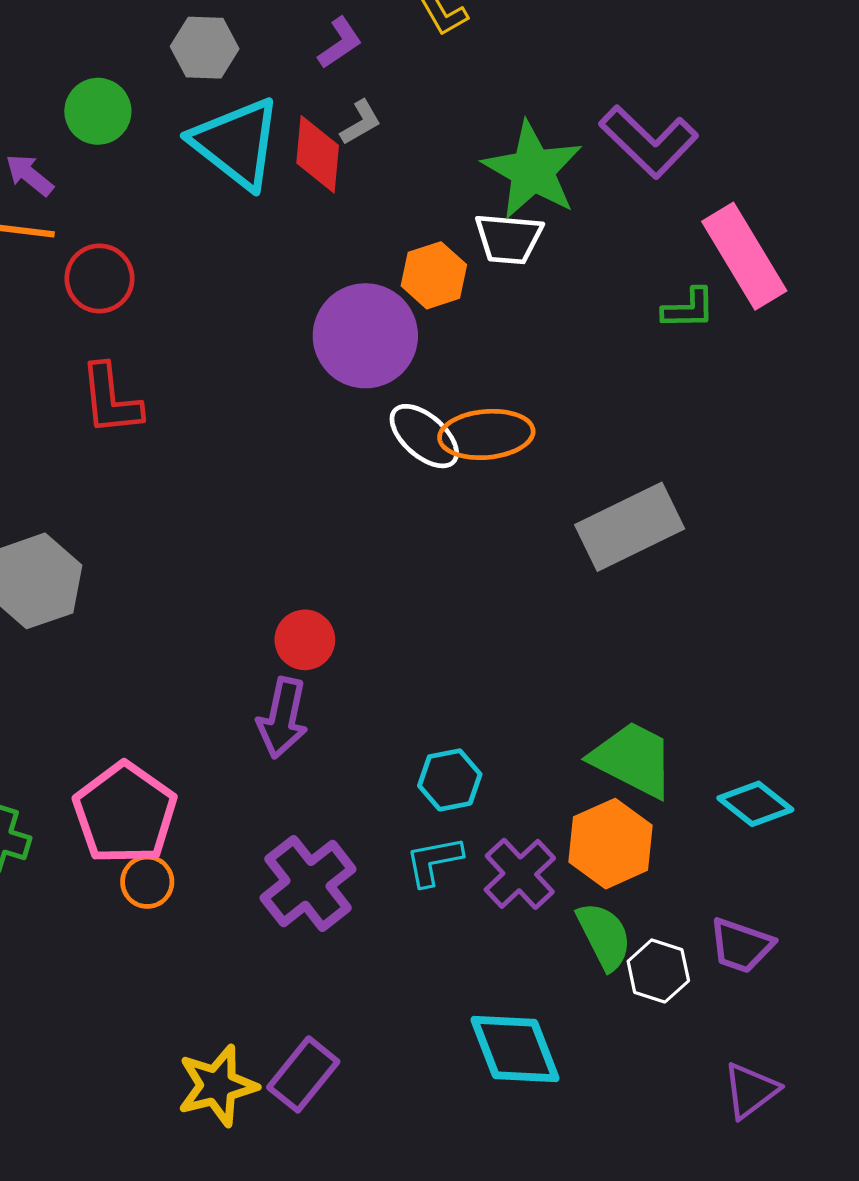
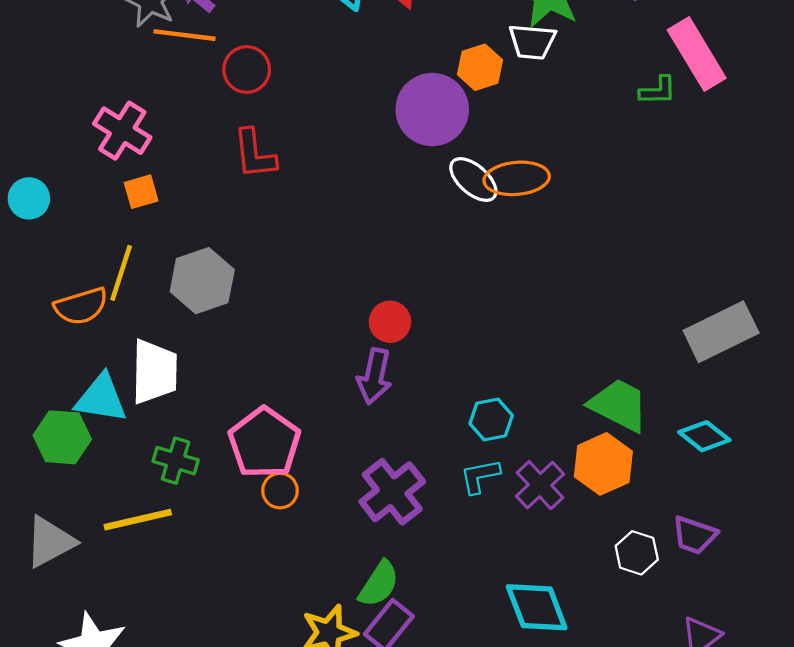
gray rectangle: (630, 527) -> (721, 332), moved
green semicircle: (604, 936) -> (379, 584), moved, turned 60

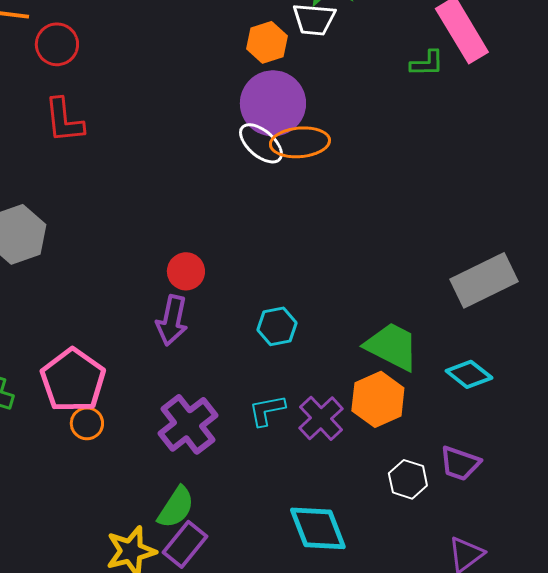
purple circle: (432, 110) -> (273, 103), moved
cyan hexagon: (491, 420) -> (277, 326), moved

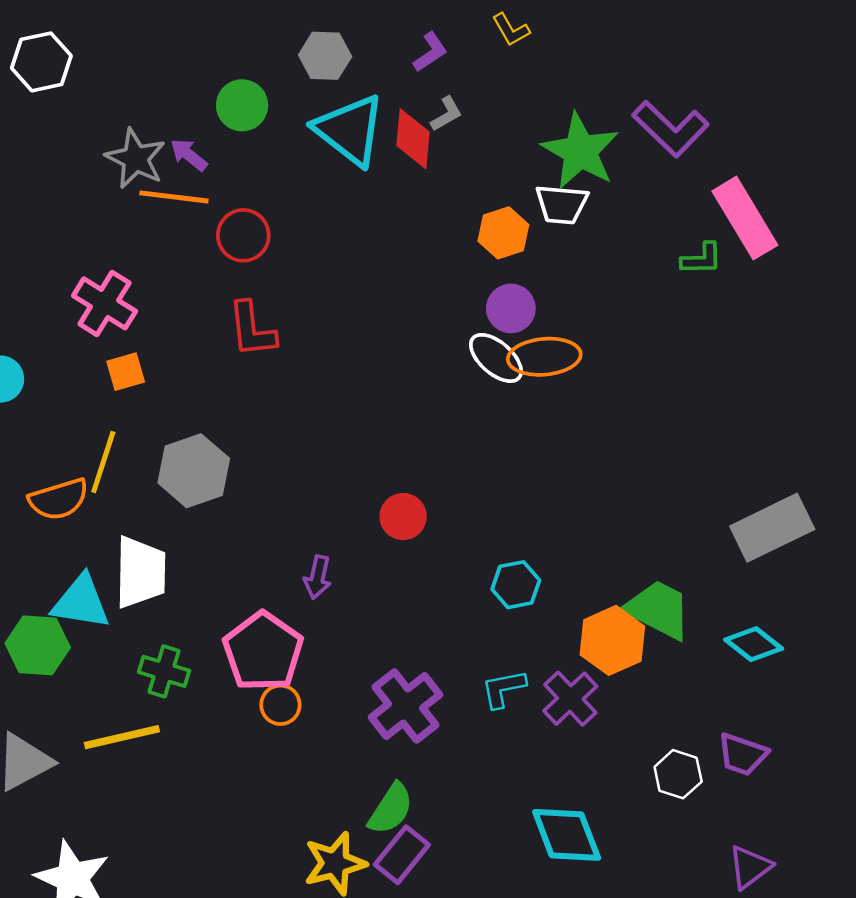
purple circle: (273, 103) -> (511, 308), size x0.6
purple arrow: (172, 320) -> (318, 577), moved, size x0.7
orange hexagon: (378, 399) -> (612, 640), moved

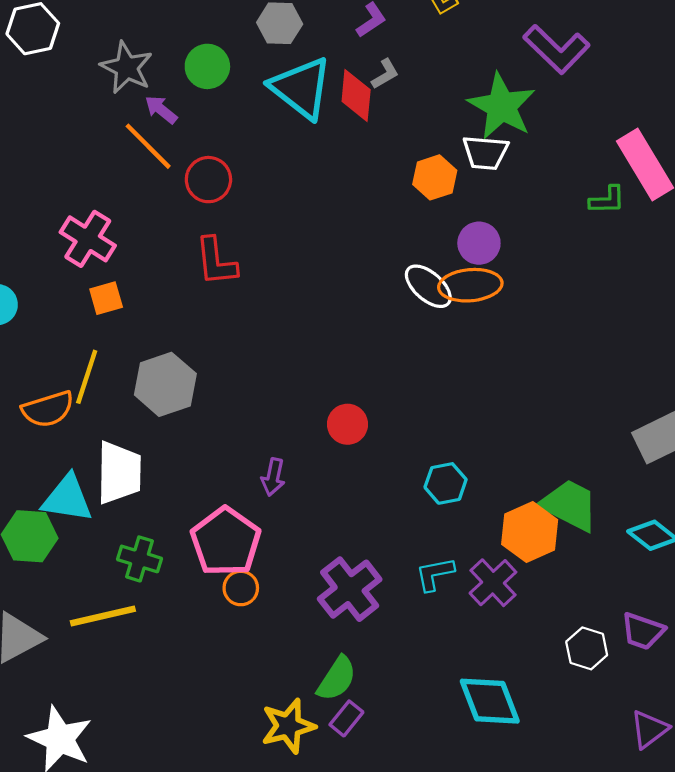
purple L-shape: (671, 129) -> (557, 49), moved
gray star: (136, 159) -> (127, 67), moved
orange line: (174, 197) -> (148, 146), turned 38
purple circle: (511, 308) -> (479, 243), moved
purple rectangle: (402, 855) -> (346, 718), size x0.7

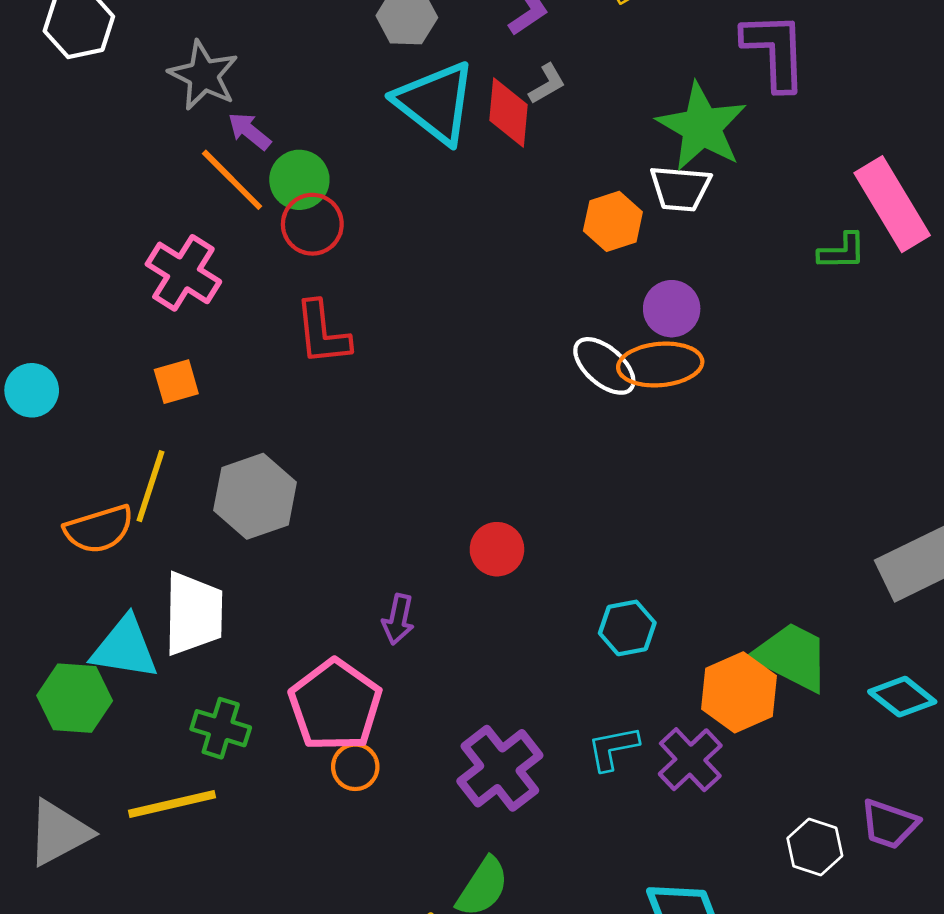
purple L-shape: (557, 49) -> (775, 51), turned -136
green circle: (207, 66) -> (299, 180), moved
pink cross: (88, 239) -> (183, 273), moved

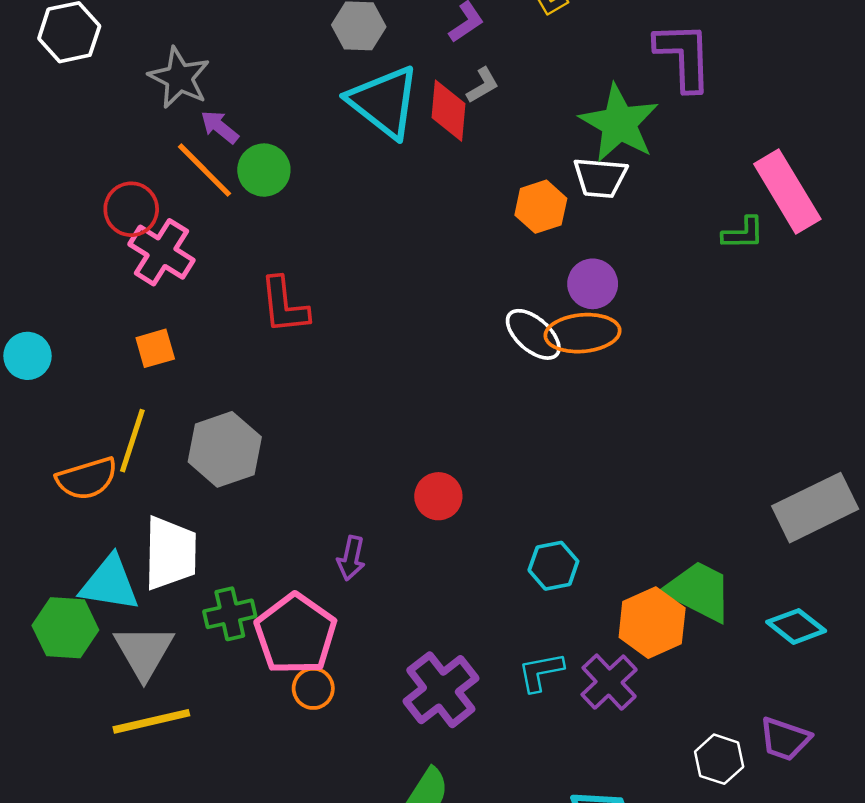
red circle: (312, 224) -> (131, 209), moved
green cross: (221, 728) -> (230, 614), moved, turned -30
gray triangle: (59, 833) -> (144, 652), moved, turned -32

